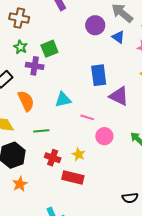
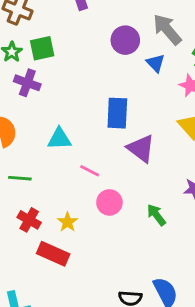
green square: (49, 49) -> (42, 48), moved

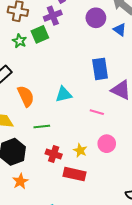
purple cross: (27, 83) -> (53, 16), moved, turned -30
pink line: (90, 171) -> (97, 112), moved
pink circle: (109, 202) -> (107, 144), moved

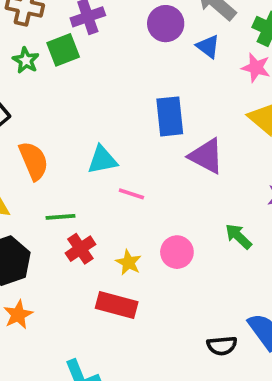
pink line: (97, 112) -> (131, 194), moved
red cross: (54, 154) -> (80, 249), moved, turned 35

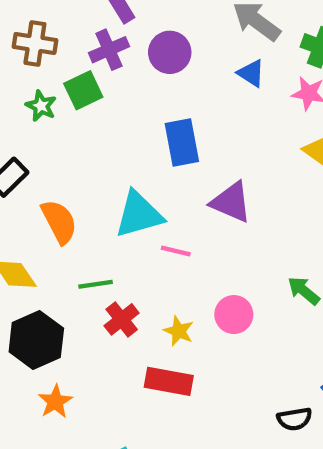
purple circle: (166, 24) -> (170, 52), moved
blue rectangle: (170, 116) -> (182, 142), moved
purple triangle: (206, 156) -> (231, 202), moved
cyan triangle: (102, 160) -> (139, 214), size x1.4

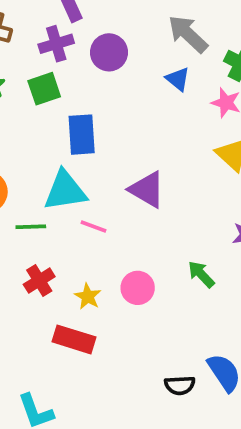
green square: (83, 90) -> (44, 89), moved
blue rectangle: (182, 142) -> (82, 135), moved
green line: (96, 284) -> (31, 227), moved

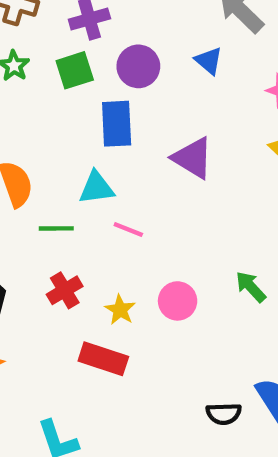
purple circle: (109, 52) -> (138, 66), moved
blue triangle: (178, 79) -> (209, 61), moved
purple triangle: (147, 190) -> (193, 158), moved
cyan triangle: (65, 191) -> (96, 188), size x0.7

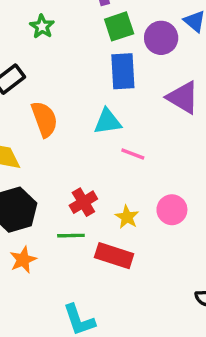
purple circle: (138, 66) -> (161, 38), moved
green square: (75, 70) -> (119, 26), moved
green line: (56, 228) -> (71, 236), moved

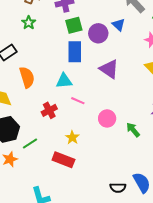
red cross: (83, 202) -> (49, 110), moved
pink circle: (172, 210) -> (107, 118), moved
green line: (71, 236) -> (30, 143), moved, turned -35

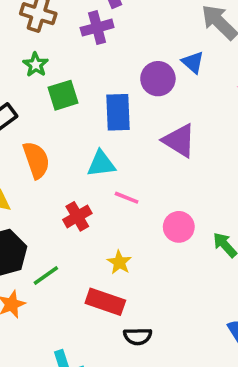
green square: (74, 25) -> (63, 95), moved
black semicircle: (118, 188) -> (138, 336), moved

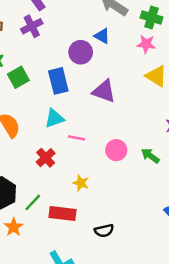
red rectangle: (105, 302) -> (62, 214), moved

